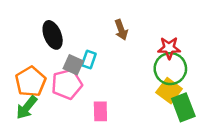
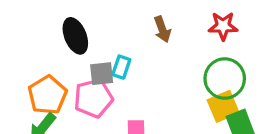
red star: (169, 48) -> (223, 26), moved
gray square: (73, 65) -> (102, 74), turned -30
yellow square: (169, 91) -> (223, 106), turned 30

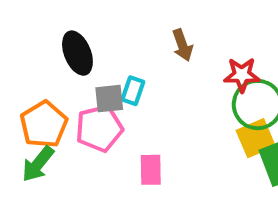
red star: (223, 26) -> (242, 75), moved

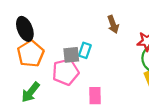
black ellipse: (77, 53) -> (25, 29), moved
orange pentagon: (44, 124) -> (31, 54), moved

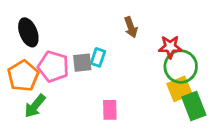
orange pentagon: (31, 54) -> (23, 76), moved
pink pentagon: (66, 72) -> (53, 67), moved, turned 30

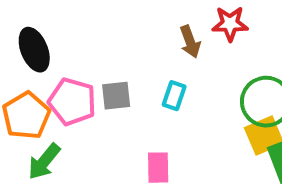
red star: (170, 47) -> (230, 24), moved
cyan rectangle: (98, 57) -> (174, 96), moved

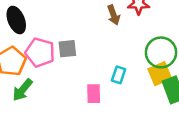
cyan rectangle: (174, 96) -> (119, 75), moved

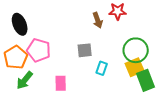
gray square: (67, 49) -> (85, 50), moved
pink rectangle: (94, 94) -> (61, 83), moved

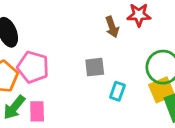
pink rectangle: (61, 83) -> (37, 111), moved

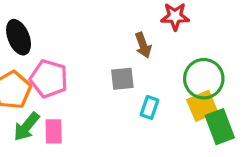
brown arrow: (112, 27) -> (143, 45), moved

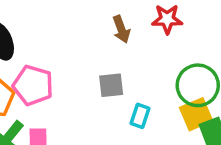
brown arrow: (143, 45) -> (121, 29), moved

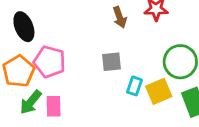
yellow square: (196, 114) -> (159, 91), moved

